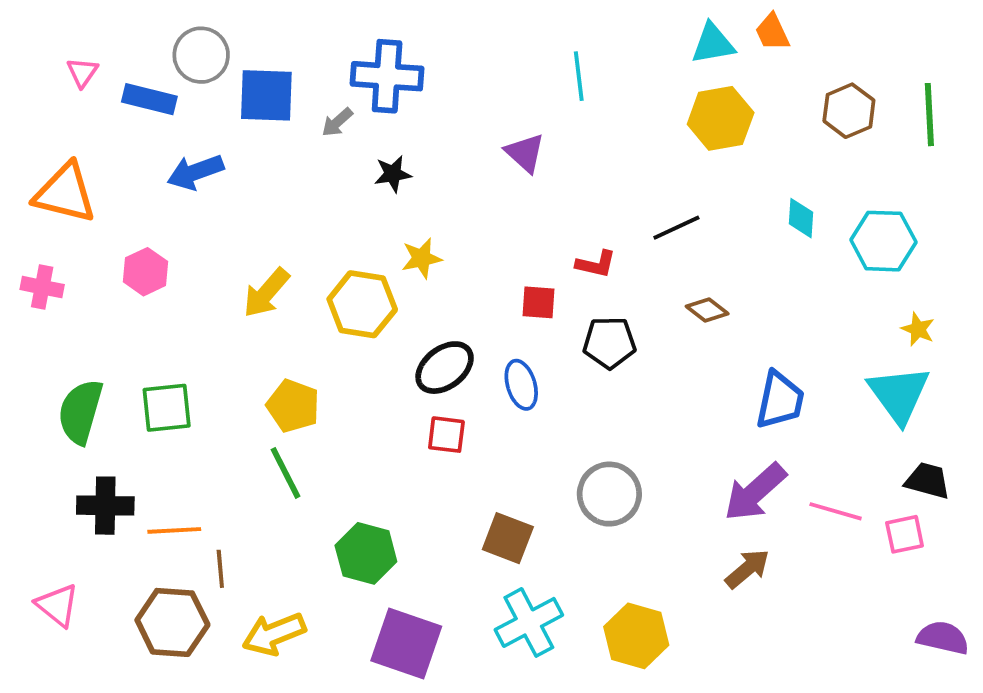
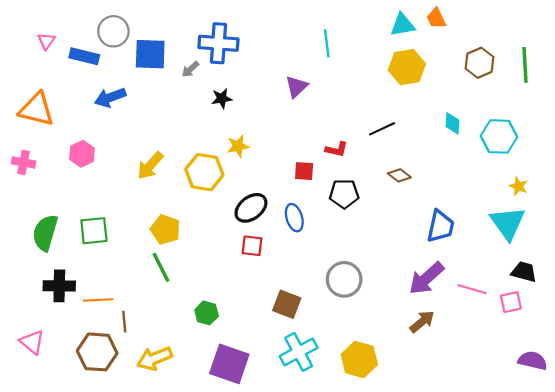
purple triangle: (525, 153) -> (296, 87), turned 35
green hexagon: (366, 553) -> (207, 313), size x0.7

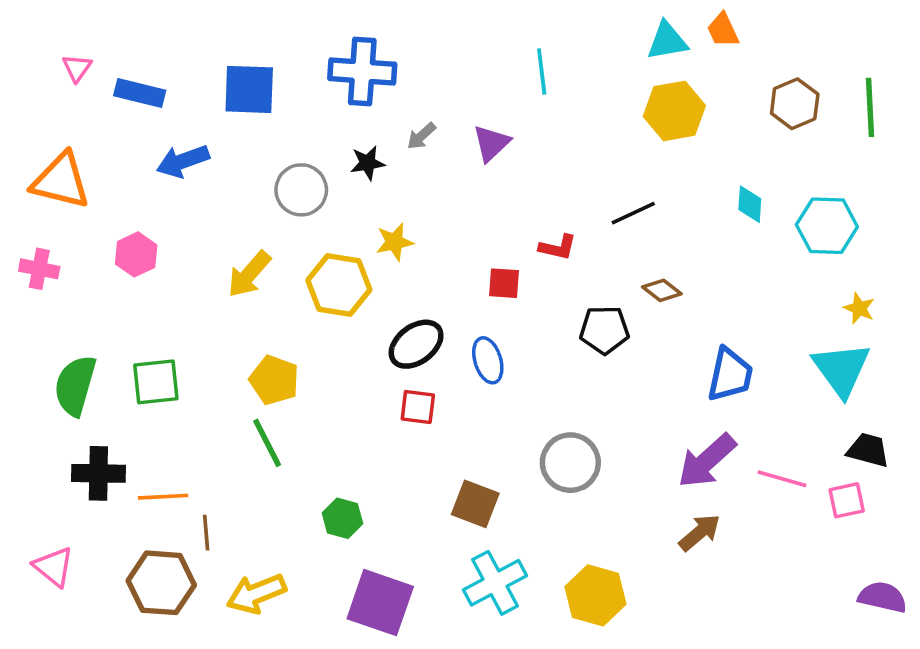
gray circle: (113, 31) -> (301, 190), moved
gray arrow: (190, 69) -> (421, 136), moved
black pentagon: (344, 194) -> (604, 330), moved

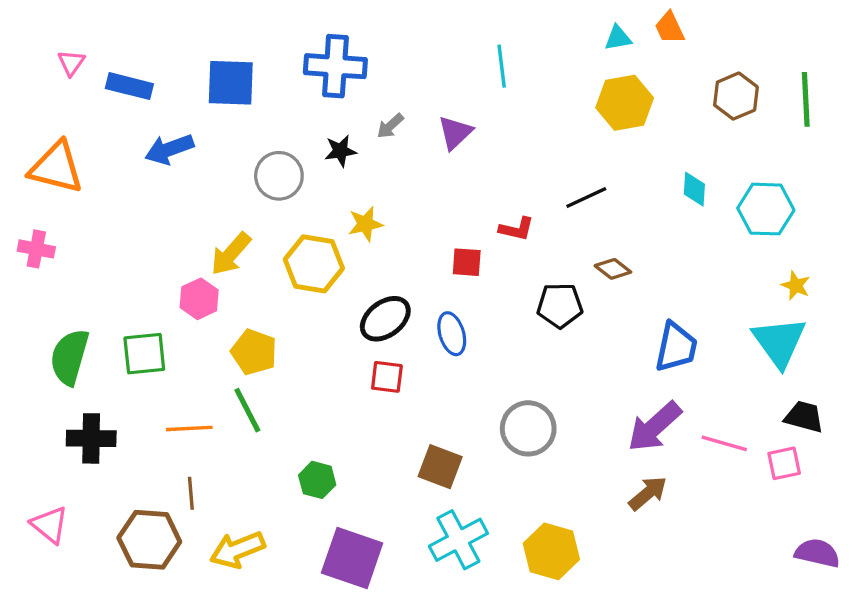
cyan triangle: (667, 41) -> (618, 38), size x0.7
pink hexagon: (136, 254) -> (199, 299), moved
orange line: (163, 497) -> (189, 428), moved

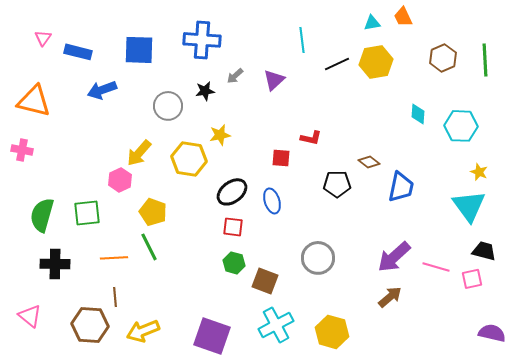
black line: (586, 197) -> (337, 64), moved
blue trapezoid: (676, 347) -> (401, 187), moved
green hexagon: (317, 480) -> (234, 263), moved

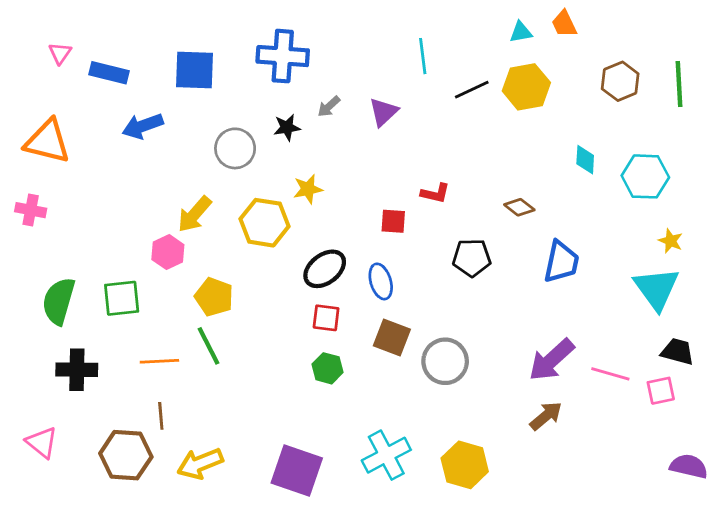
brown diamond: (369, 162) -> (519, 207), moved
brown square: (265, 281) -> (392, 337), moved

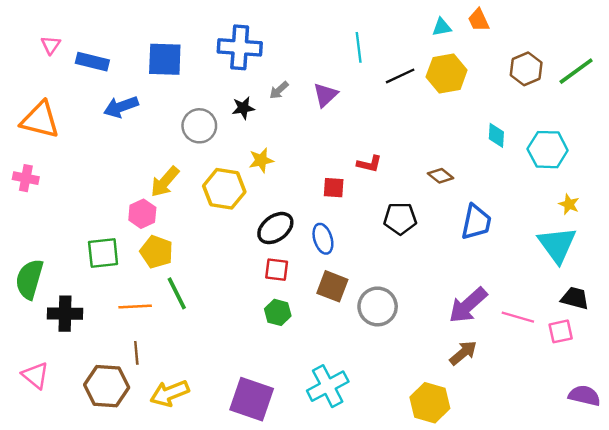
green line: (679, 84) -> (576, 71), turned 57
yellow pentagon: (214, 297) -> (157, 252), moved
green semicircle: (59, 301) -> (29, 279), moved
yellow hexagon: (465, 465) -> (430, 403), moved

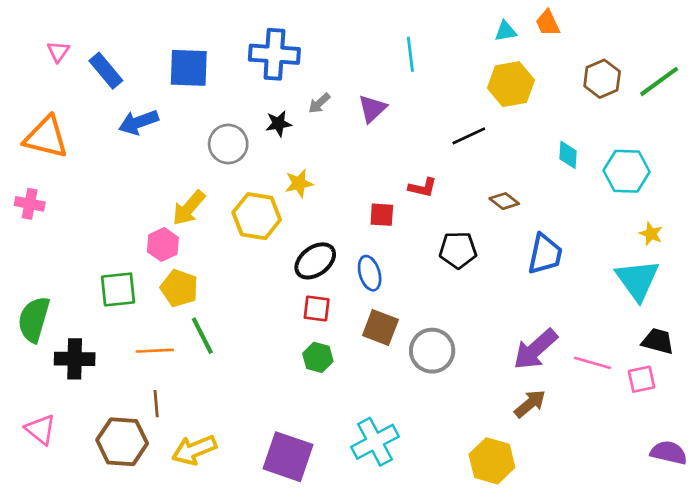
blue rectangle: (92, 62) -> (106, 71), turned 36
black line: (400, 76) -> (469, 136), moved

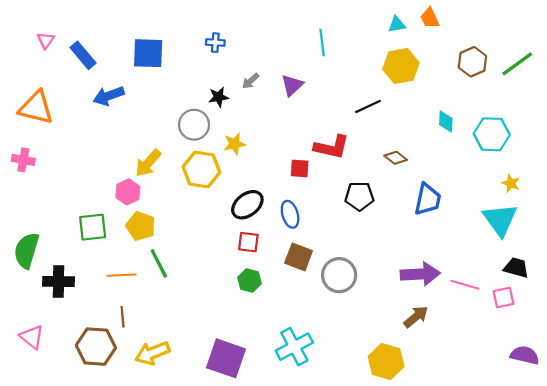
blue cross: (274, 54) -> (215, 43), size x0.5
gray circle: (228, 144) -> (194, 125), moved
red L-shape: (423, 188) -> (332, 147), size x1.6
purple arrow: (535, 349) -> (420, 274), turned -141

